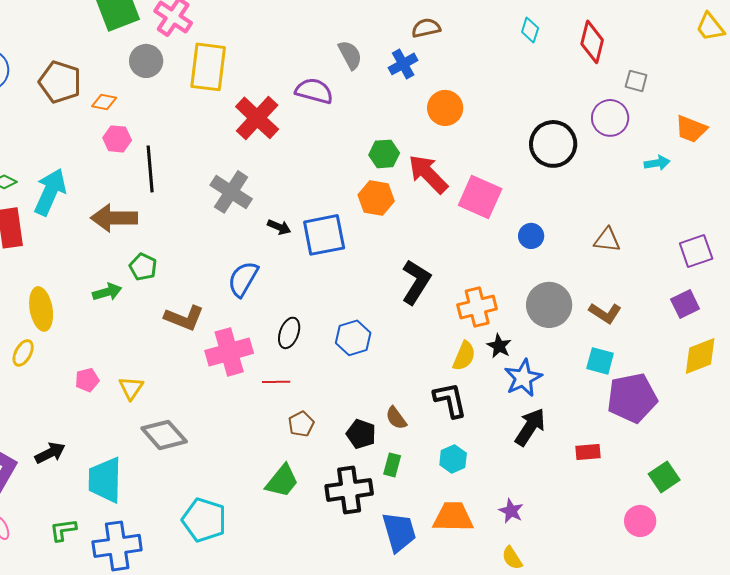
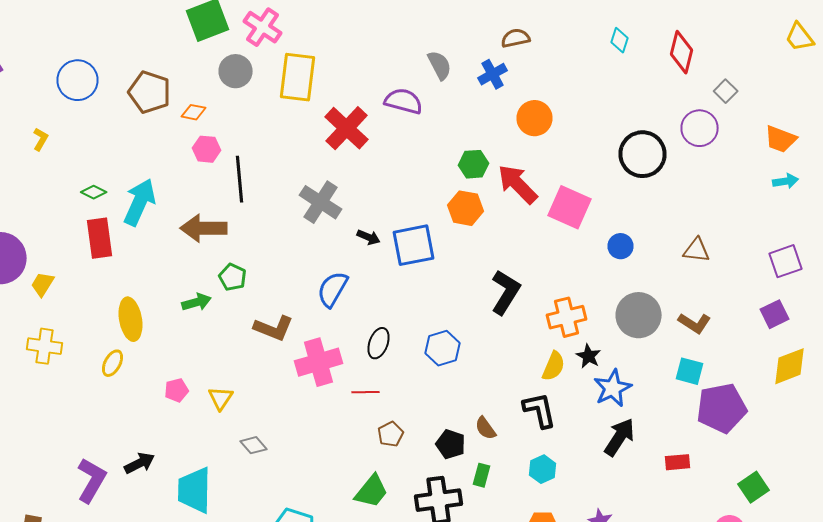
gray square: (636, 81) -> (726, 91), turned 30
cyan arrow: (657, 163) -> (786, 181), moved
gray diamond: (164, 435) -> (254, 445), size x0.6

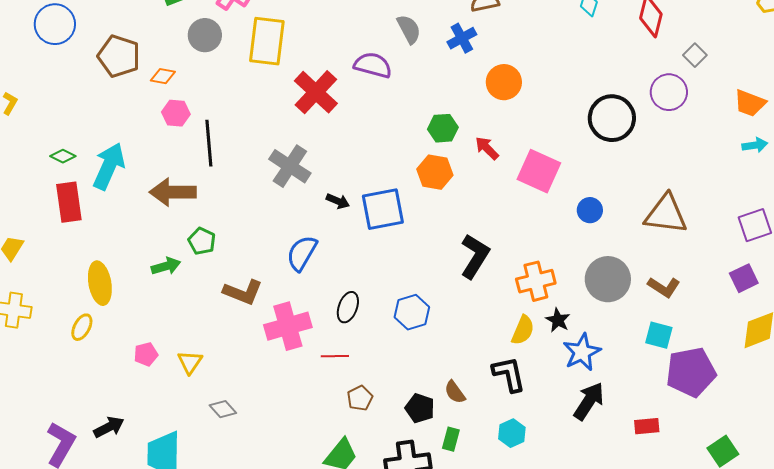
blue circle: (78, 80) -> (55, 24), moved
red arrow: (518, 184) -> (487, 148), size x0.6
brown triangle: (696, 250) -> (666, 214), size x1.6

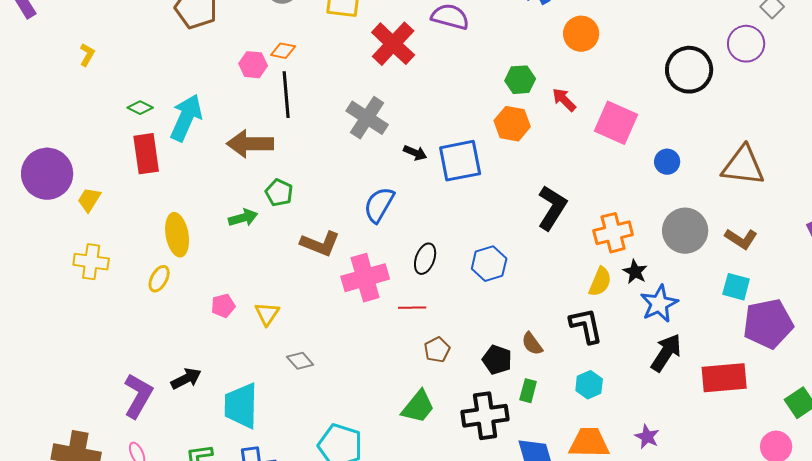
orange diamond: (163, 76) -> (283, 51), moved
red rectangle: (647, 426) -> (724, 378), size x1.8

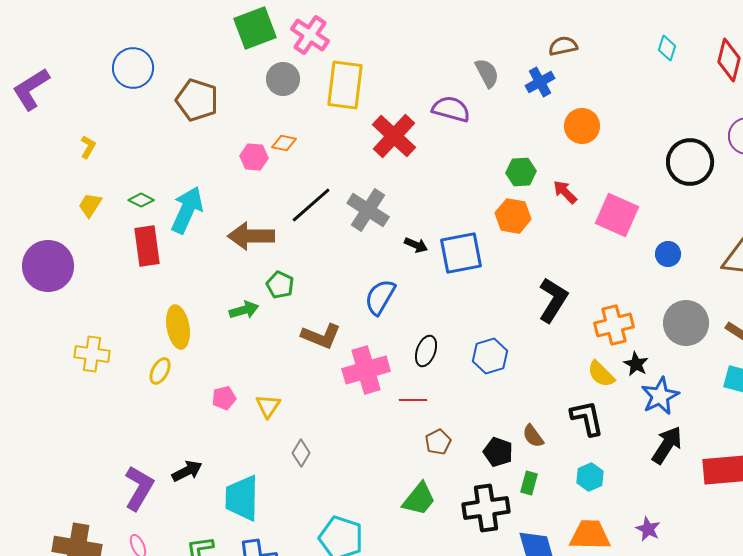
black line: (286, 95) -> (311, 205), moved, turned 54
yellow trapezoid: (89, 200) -> (90, 205), moved
yellow semicircle: (600, 282) -> (601, 374), turned 112
gray diamond: (300, 361) -> (301, 453), turned 72

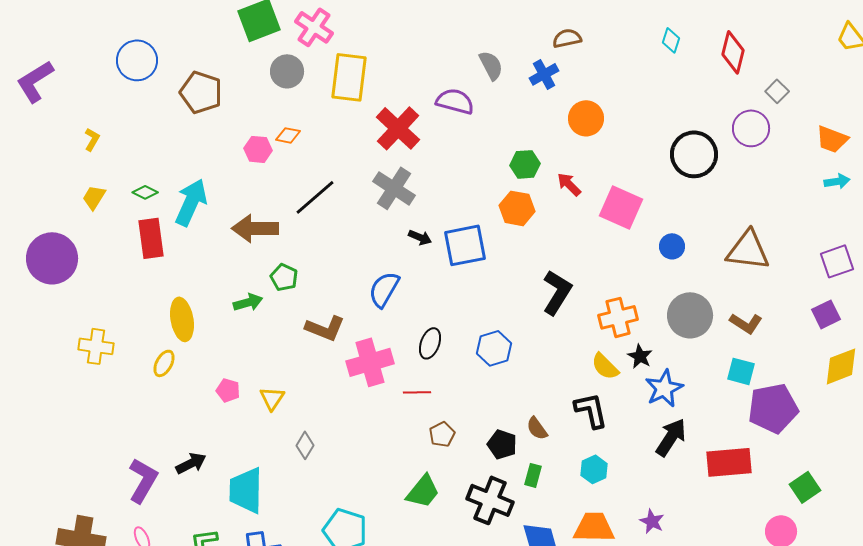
gray cross: (368, 210) -> (394, 188), moved
pink pentagon: (224, 398) -> (228, 390), turned 30
black cross: (486, 508) -> (490, 500), turned 30

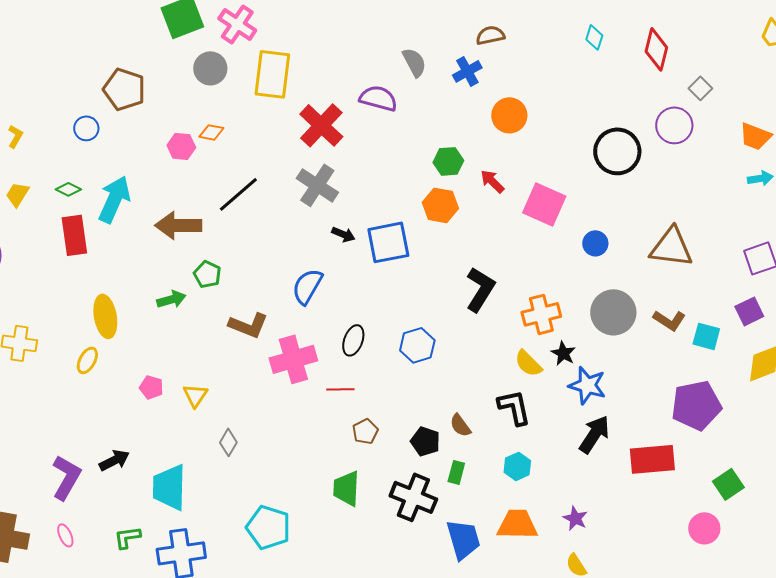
blue circle: (137, 60) -> (86, 128), moved, size x0.6
cyan square: (741, 371) -> (706, 336), moved
blue star: (664, 388) -> (587, 385), turned -30
green trapezoid: (423, 491) -> (346, 488), turned 144

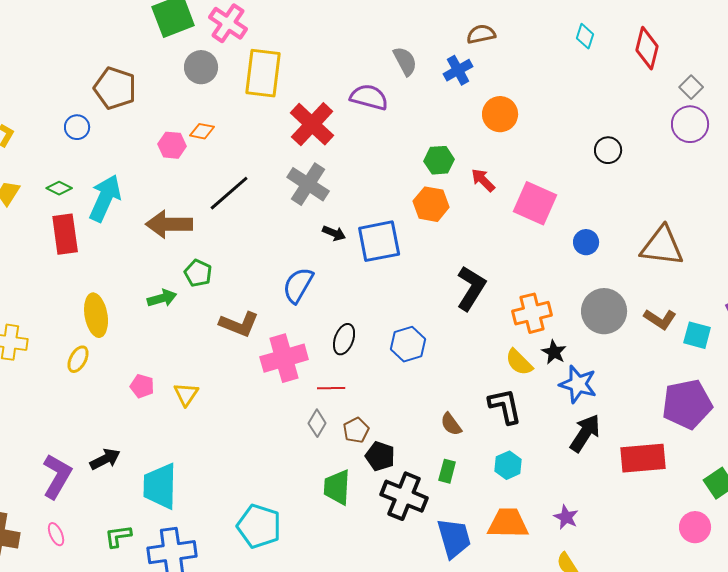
purple circle: (674, 125) -> (690, 124), moved
black circle: (617, 151) -> (608, 150), size x0.6
black pentagon: (425, 441) -> (380, 456), moved
gray diamond: (228, 442) -> (317, 423), moved

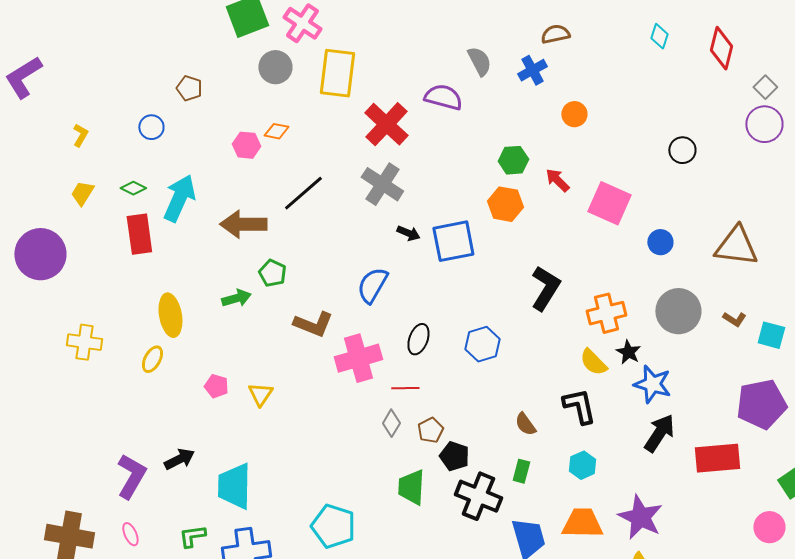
brown pentagon: (115, 88) -> (189, 88), size x0.6
orange circle: (500, 114) -> (574, 114), size x0.7
brown L-shape: (660, 319) -> (734, 319), size x0.7
purple star: (566, 517) -> (640, 517), size x1.8

